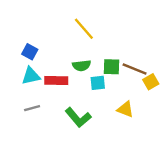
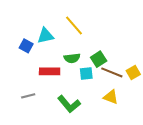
green square: (112, 67) -> (99, 59), turned -35
brown line: (135, 69) -> (112, 72), moved
cyan triangle: (31, 76) -> (45, 36), moved

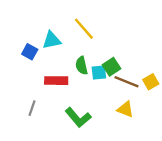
green semicircle: (72, 58) -> (82, 66), turned 84
cyan square: (86, 73) -> (99, 72), moved
gray line: (28, 96) -> (32, 108), turned -56

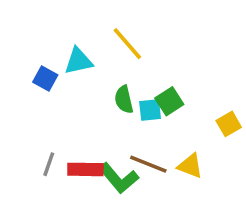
red rectangle: (56, 81) -> (85, 169), moved
brown line: (127, 82) -> (148, 164), moved

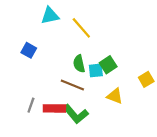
cyan triangle: (78, 61) -> (50, 16), moved
brown line: (148, 164) -> (72, 85), moved
yellow triangle: (190, 166) -> (115, 96), moved

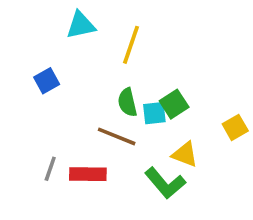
yellow line: (81, 28) -> (131, 45), turned 60
blue square: (29, 50) -> (47, 81), turned 32
green L-shape: (76, 114) -> (165, 183), moved

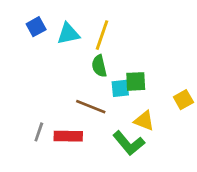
cyan triangle: (81, 25) -> (68, 34), moved
blue square: (47, 81) -> (36, 27), moved
green semicircle: (127, 102) -> (99, 66), moved
green square: (174, 104) -> (136, 81), turned 30

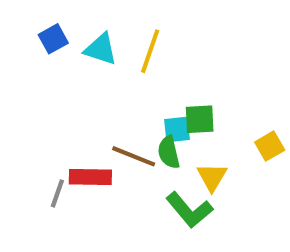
cyan triangle: (68, 34) -> (101, 49), turned 30
green semicircle: (99, 66) -> (169, 152), moved
yellow triangle: (144, 121) -> (212, 177), turned 40
red rectangle: (68, 136) -> (90, 177), moved

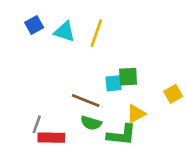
green semicircle: (169, 152) -> (91, 123), moved, turned -60
red rectangle: (90, 177) -> (51, 138), moved
yellow triangle: (212, 177) -> (136, 114), turned 30
green L-shape: (189, 210) -> (121, 135), turned -44

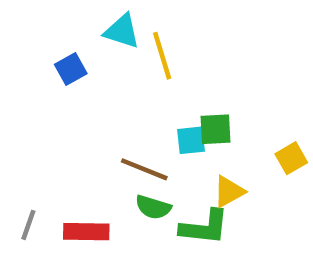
blue square: (34, 25) -> (71, 69), moved
cyan triangle: (65, 32) -> (122, 31), moved
yellow line: (96, 33) -> (162, 56), turned -36
gray line: (37, 124) -> (28, 225), moved

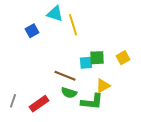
yellow square: (291, 158) -> (123, 58), moved
red rectangle: (86, 232) -> (39, 104), turned -36

